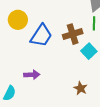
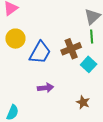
purple arrow: (32, 75) -> (46, 88), moved

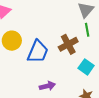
cyan square: (89, 64) -> (86, 67), moved

